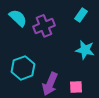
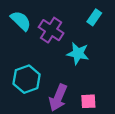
purple cross: (44, 26) -> (51, 30), turned -35
cyan star: (85, 50) -> (78, 53), moved

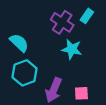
cyan semicircle: (21, 21) -> (19, 43), moved
purple cross: (51, 30) -> (62, 22), moved

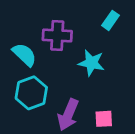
purple cross: (62, 22) -> (57, 36), moved, turned -30

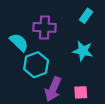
cyan star: (91, 63) -> (83, 51), moved
cyan hexagon: (31, 93) -> (36, 65), moved

